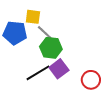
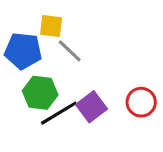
green hexagon: (51, 48) -> (40, 93), moved
red circle: (91, 80) -> (141, 102), moved

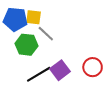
blue pentagon: (23, 51) -> (15, 19), moved
green hexagon: (40, 93) -> (26, 45), moved

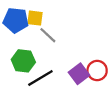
green hexagon: (26, 45) -> (23, 61), moved
purple square: (60, 70) -> (79, 74), moved

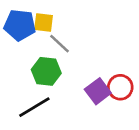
green hexagon: (23, 61) -> (46, 71), moved
black line: (40, 78) -> (34, 107), moved

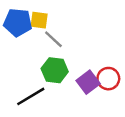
green hexagon: (46, 71) -> (55, 70), moved

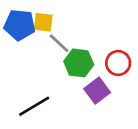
green hexagon: (55, 70) -> (79, 63), moved
red circle: (108, 79) -> (118, 63), moved

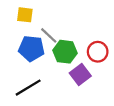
yellow square: (43, 22) -> (25, 15), moved
blue pentagon: (20, 25) -> (31, 48), moved

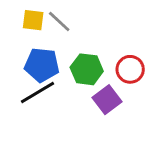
gray line: (49, 35) -> (59, 22), moved
black line: (28, 88) -> (38, 92), moved

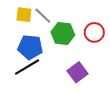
green hexagon: (87, 69) -> (63, 33), moved
red circle: (130, 69) -> (94, 32), moved

